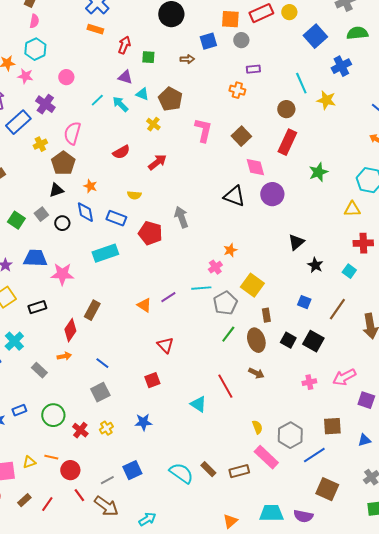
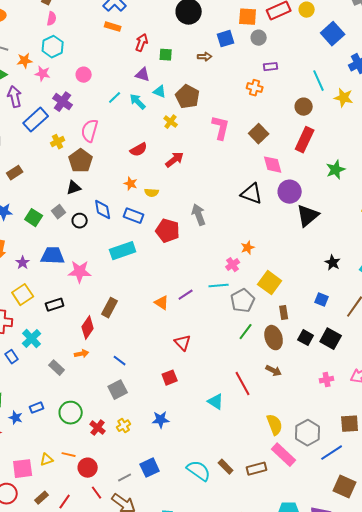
orange star: (90, 186) -> (131, 184), moved
black triangle: (296, 242) -> (308, 216), moved, size x1.4
yellow semicircle: (257, 427) -> (275, 425), size x1.5

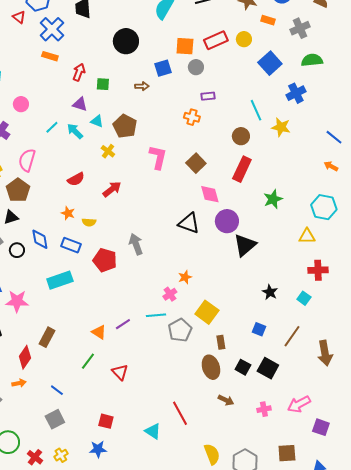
green line: (246, 332) -> (88, 361), moved
brown arrow: (274, 371) -> (226, 400), moved
red square: (170, 378) -> (106, 421), moved, turned 35

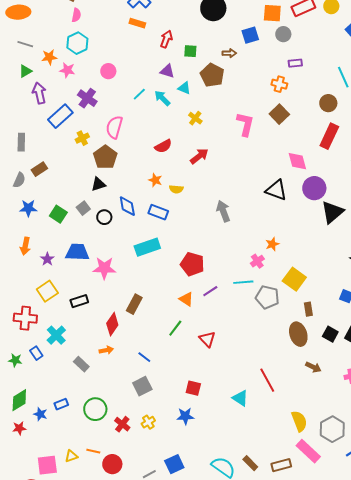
brown pentagon: (125, 126) -> (212, 75), moved
brown square: (196, 163) -> (279, 114), moved
red pentagon: (105, 260) -> (192, 264), moved
gray pentagon: (180, 330) -> (267, 297), turned -30

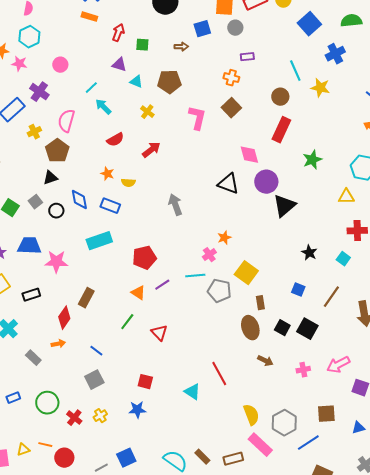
brown pentagon: (212, 75) -> (169, 82), moved, turned -30
cyan arrow: (162, 98) -> (103, 107), moved
red pentagon: (192, 264) -> (144, 258), turned -30

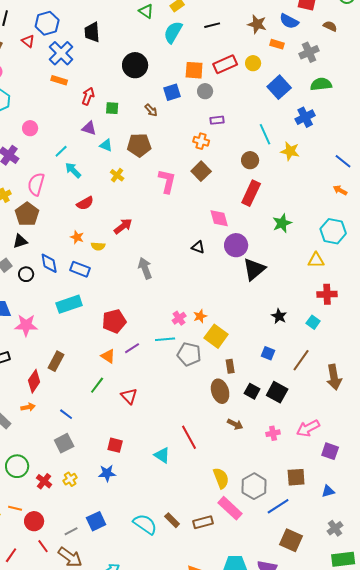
brown arrow: (181, 47) -> (151, 110), turned 48
red arrow: (151, 150) -> (123, 226), moved
black triangle: (228, 184) -> (198, 247), size x0.6
orange star: (224, 238) -> (200, 316), moved

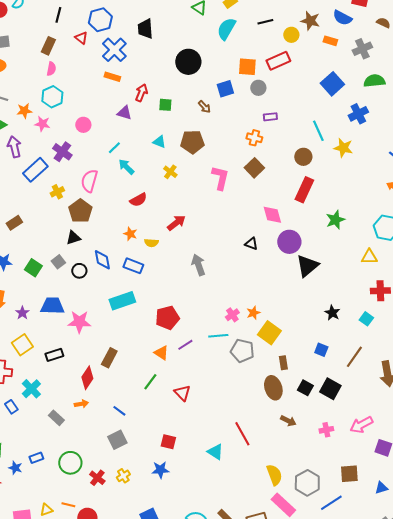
yellow circle: (253, 63) -> (291, 35), moved
purple triangle: (89, 128) -> (124, 113), moved

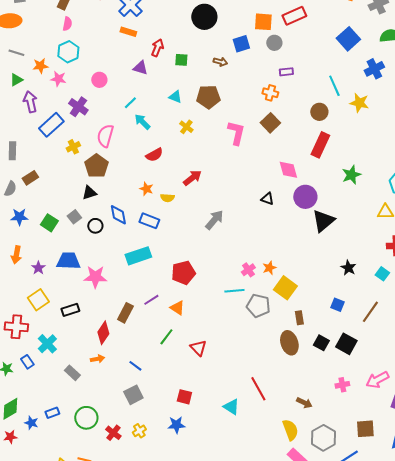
brown arrow: (204, 107) -> (220, 62), turned -32
gray arrow: (198, 265) -> (214, 220), turned 60
purple line: (185, 345) -> (151, 300), moved
brown arrow: (288, 421) -> (304, 403), moved

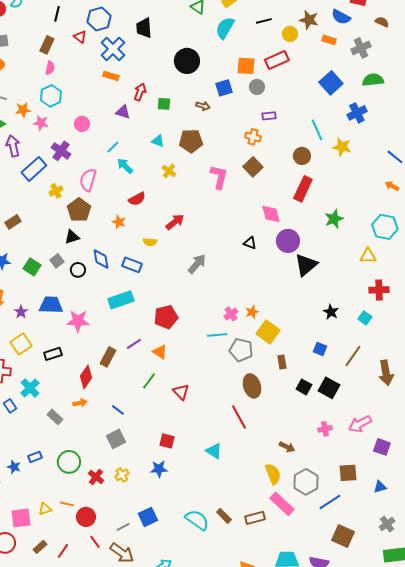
orange star: (146, 189) -> (119, 222), moved
brown ellipse: (289, 343) -> (252, 386), moved
red line: (258, 389) -> (239, 417), moved

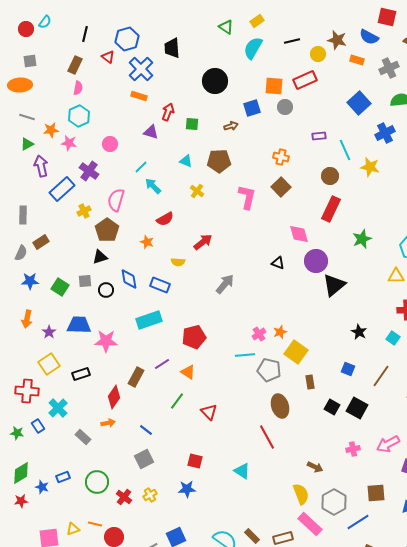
brown arrow: (203, 106) -> (231, 126), turned -32
purple rectangle: (269, 116) -> (319, 136), moved
gray square: (57, 261) -> (85, 281), turned 32

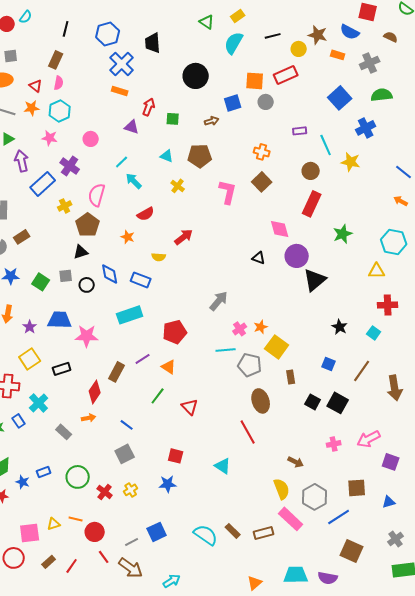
red triangle: (108, 57) -> (36, 86), moved
orange star: (51, 130) -> (32, 108), moved
gray arrow: (225, 284) -> (219, 301), moved

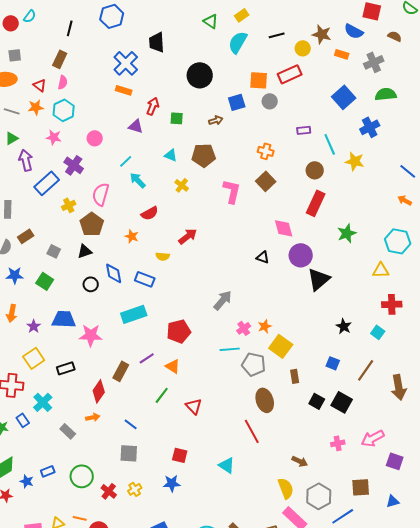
blue hexagon: (108, 34) -> (112, 16), moved
gray square: (66, 276) -> (54, 251), moved, turned 32
gray square: (125, 454) -> (129, 453), turned 30

